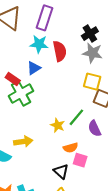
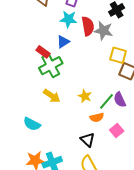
gray star: (92, 53) -> (103, 31), moved
green line: (76, 117) -> (106, 101), moved
yellow arrow: (23, 141) -> (52, 96), moved, turned 42
pink square: (80, 160) -> (117, 130), moved, turned 32

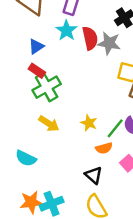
cyan star: (68, 19) -> (66, 30), turned 30
blue triangle: (63, 42) -> (36, 46), moved

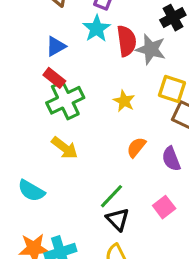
yellow star: (89, 123) -> (124, 101), moved
green line: (115, 128) -> (112, 196), moved
orange semicircle: (104, 148) -> (136, 147), moved, turned 140

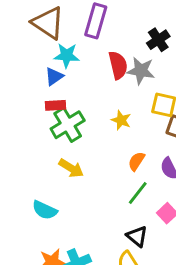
cyan star: (97, 29) -> (67, 55), moved, turned -30
red rectangle: (54, 78) -> (56, 105), turned -36
green line: (112, 196) -> (138, 193), moved
black triangle: (118, 219) -> (137, 236), moved

